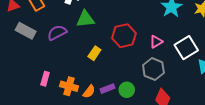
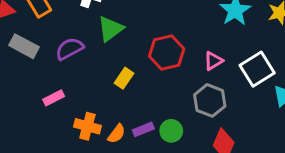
green triangle: (85, 19) -> (110, 29), turned -30
pink rectangle: (45, 79) -> (54, 98), moved, turned 48

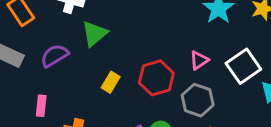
red hexagon: (167, 52) -> (156, 78), moved
pink rectangle: (54, 98) -> (41, 106), turned -54

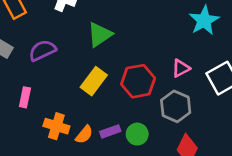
green triangle: (94, 34) -> (100, 35), moved
yellow rectangle: (111, 82) -> (94, 81), size x1.4

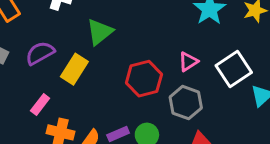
yellow rectangle: (94, 81) -> (74, 69), moved
pink rectangle: (25, 97) -> (40, 105), moved, turned 30

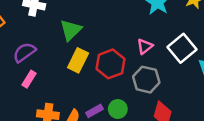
yellow rectangle: (74, 69) -> (78, 60), moved
pink rectangle: (40, 105) -> (29, 79), moved

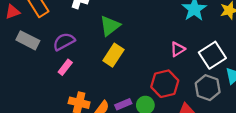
red hexagon: (110, 64) -> (165, 84), moved
gray hexagon: (146, 80) -> (208, 88), moved

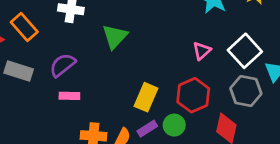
yellow rectangle: (113, 55) -> (146, 97), moved
pink rectangle: (65, 67) -> (69, 96), turned 63

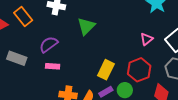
gray rectangle: (19, 71) -> (17, 58), moved

